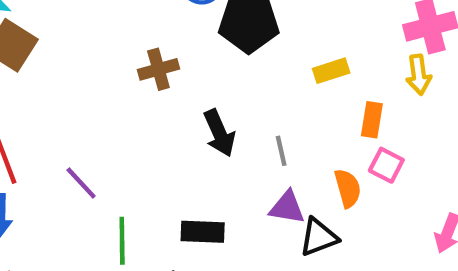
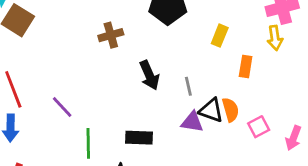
yellow rectangle: (331, 71) -> (220, 36), turned -50
pink square: (386, 165) -> (259, 127), moved, turned 35
black triangle: (319, 237) -> (211, 110), moved, turned 40

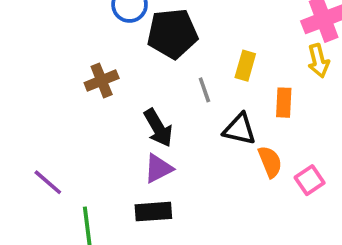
gray line: (188, 86) -> (204, 90), moved
black triangle: (211, 110) -> (240, 129), moved
purple triangle: (192, 122) -> (158, 168), moved, turned -30

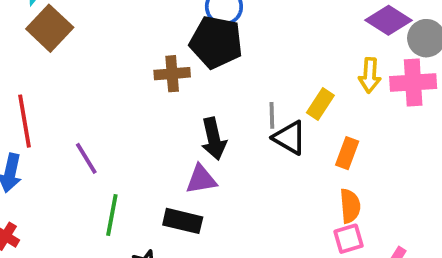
black pentagon: (172, 34) -> (216, 42), moved
yellow arrow: (318, 61) -> (370, 75), moved
black triangle: (240, 129) -> (290, 138), moved
orange semicircle: (270, 162) -> (350, 206), moved

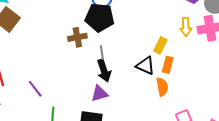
gray line: (272, 115) -> (102, 52), moved
orange rectangle: (347, 153) -> (168, 65), moved
orange semicircle: (350, 206) -> (162, 87), moved

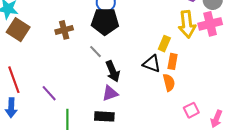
yellow arrow: (186, 27) -> (187, 24), size x1.5
brown cross: (77, 37) -> (64, 30), moved
gray line: (102, 52) -> (95, 52), moved, turned -32

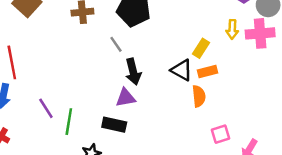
yellow arrow: (187, 24) -> (232, 29), size x0.6
orange rectangle: (173, 61) -> (207, 71), turned 56
purple line: (49, 93) -> (46, 108), moved

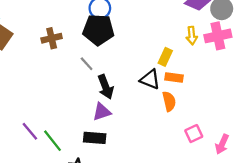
orange rectangle: (207, 71) -> (174, 77), turned 30
green line: (69, 122) -> (52, 141), turned -40

